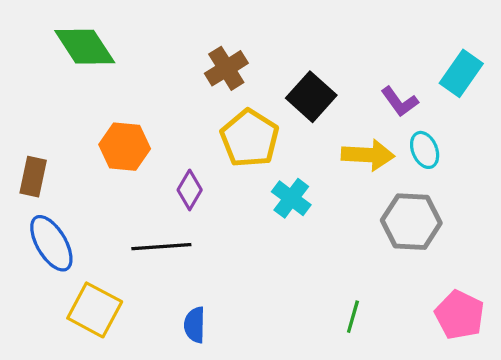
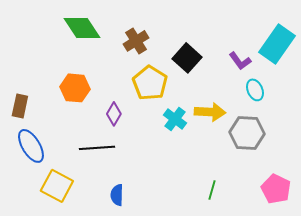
green diamond: (85, 47) -> (82, 28), moved
cyan rectangle: (461, 73) -> (277, 44), size x1.4
yellow arrow: (368, 155) -> (210, 112), moved

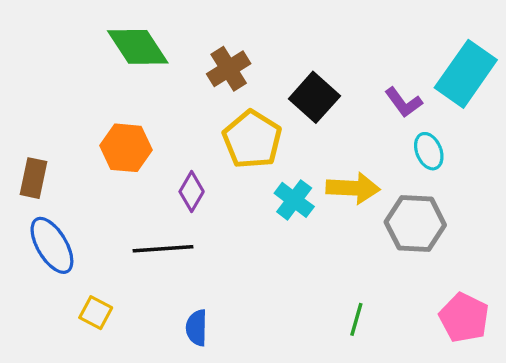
yellow square: (57, 186) -> (96, 313), size x0.6

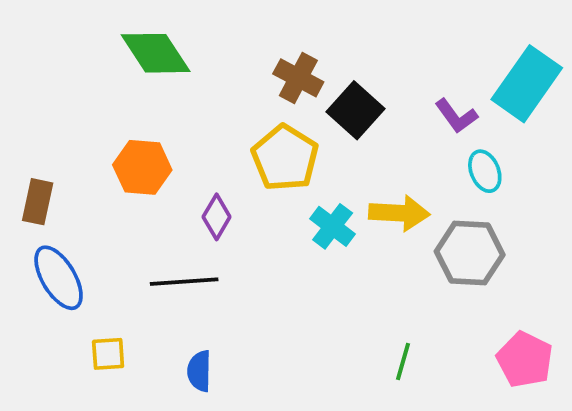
brown cross: (229, 69) -> (298, 78), moved, turned -30
yellow square: (96, 313) -> (108, 354), turned -32
blue semicircle: (197, 328) -> (199, 371), moved

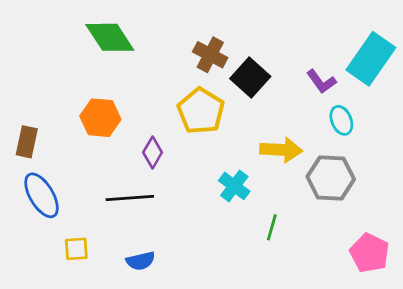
cyan cross: (333, 226) -> (234, 186), moved
green line: (403, 361) -> (272, 227), moved
blue semicircle: (199, 371) -> (141, 261), turned -104

